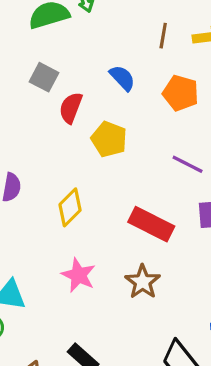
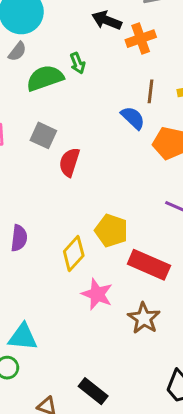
blue semicircle: (122, 78) -> (133, 118), moved
yellow pentagon: (109, 139) -> (111, 231), moved
pink star: (78, 275) -> (97, 294), moved

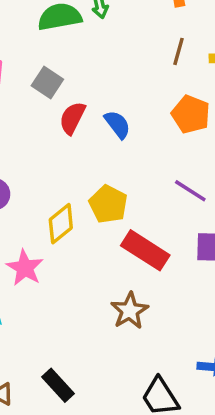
blue semicircle: (133, 118) -> (117, 124), moved
pink star: (97, 294) -> (25, 268), moved

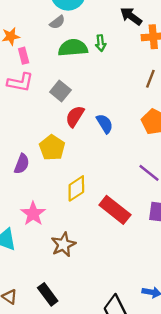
yellow pentagon: (108, 204) -> (52, 148), moved
yellow diamond: (61, 224) -> (76, 188), moved
brown star: (130, 311) -> (63, 245), moved

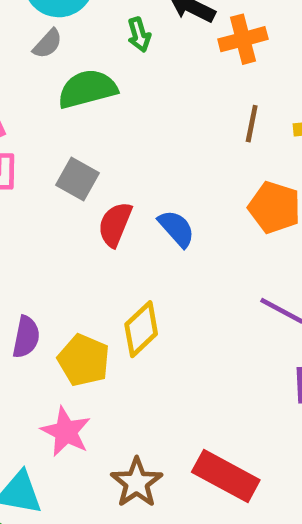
green arrow: (101, 43) -> (139, 35), moved
yellow pentagon: (52, 148) -> (84, 360), moved
yellow diamond: (76, 188) -> (141, 329), moved
red rectangle: (115, 210) -> (226, 476), moved

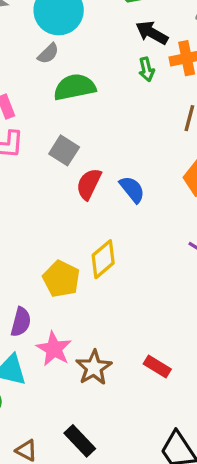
green arrow: (139, 35) -> (146, 69), moved
purple semicircle: (26, 337) -> (21, 322), moved
pink star: (66, 432) -> (54, 349), moved
red rectangle: (226, 476) -> (157, 366), size x0.6

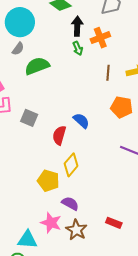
black arrow: (152, 33) -> (77, 26), turned 72
gray square: (64, 150) -> (29, 118), moved
red semicircle: (89, 184) -> (59, 135), moved
purple semicircle: (21, 322) -> (70, 203), moved, turned -66

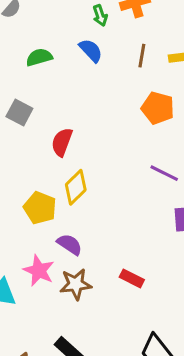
green semicircle: (37, 66) -> (39, 57), moved, size x0.7
blue semicircle: (81, 121) -> (91, 50), moved
brown star: (76, 230) -> (76, 284), turned 30

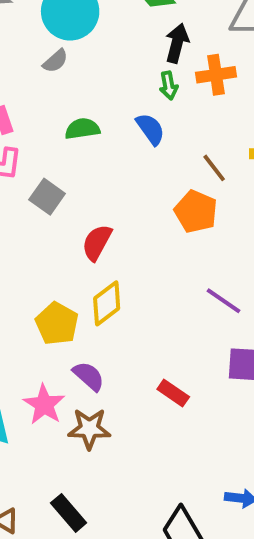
brown line: (142, 56) -> (214, 168), moved, turned -55
orange pentagon: (158, 108) -> (196, 212), moved
red rectangle: (132, 278) -> (173, 393), moved

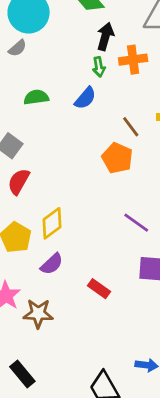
blue semicircle: (150, 129) -> (85, 98), turned 75
red semicircle: (97, 242) -> (19, 182), moved
purple semicircle: (89, 376) -> (52, 264), moved, turned 95

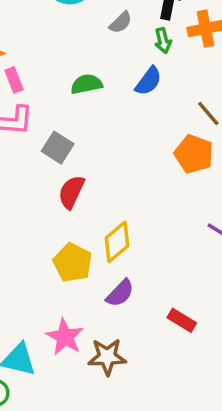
gray semicircle: (17, 48) -> (121, 22), moved

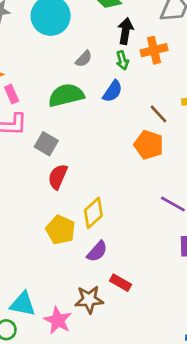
gray semicircle: (121, 22) -> (84, 59), moved
green semicircle: (87, 84) -> (66, 95), size x1.5
red rectangle: (182, 320) -> (121, 283), moved
pink star: (65, 337) -> (58, 320), moved

